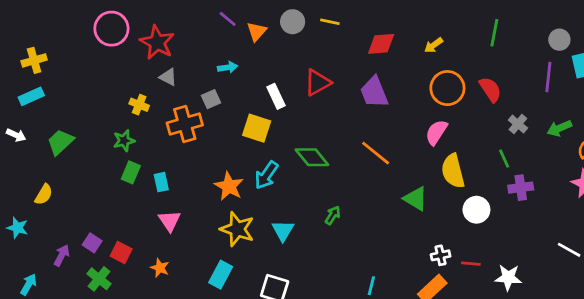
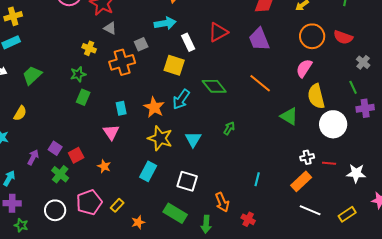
cyan arrow: (228, 67) -> (165, 23), moved, size x1.5
red semicircle: (490, 89) -> (343, 37), turned 144
cyan rectangle: (161, 182) -> (121, 108), moved
white circle: (476, 210) -> (333, 124), size x1.4
red square: (121, 253) -> (76, 155), turned 35

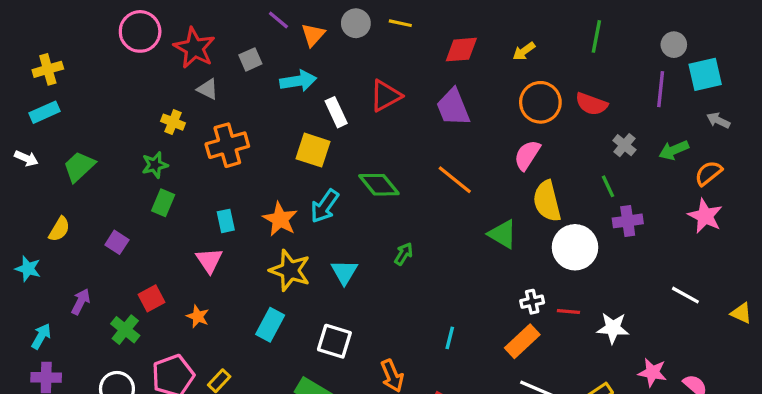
gray square: (141, 44) -> (250, 59), moved
purple square: (55, 148) -> (117, 242), moved

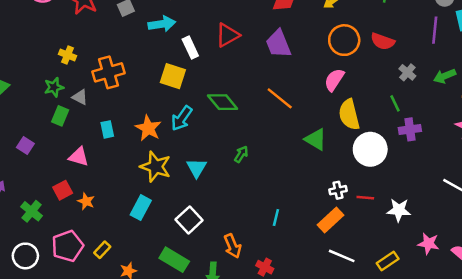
gray triangle: (208, 89) -> (80, 97), moved
pink triangle: (209, 260) -> (79, 157), moved, turned -40
red square: (152, 298) -> (63, 190), moved
white square: (334, 341) -> (189, 220), turned 30

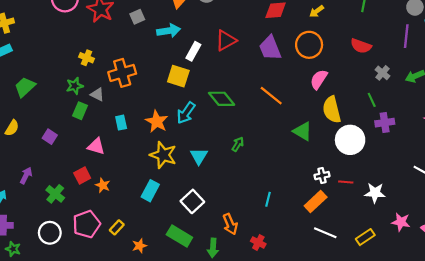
orange circle: (344, 40) -> (309, 45), moved
white rectangle: (190, 48) -> (193, 51), turned 54

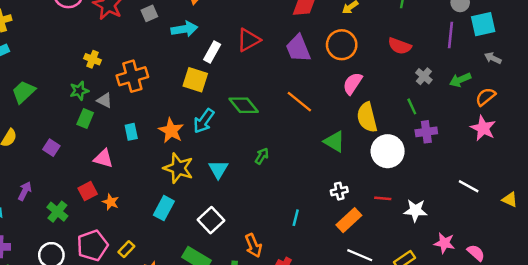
white cross: (322, 176) -> (339, 191), moved

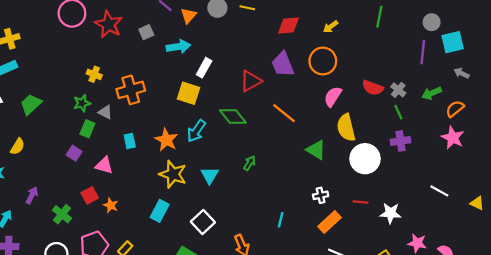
red triangle: (249, 40) -> (251, 81), moved
red semicircle: (400, 46) -> (373, 88), moved
green line: (412, 106) -> (398, 112), moved
purple square: (51, 148) -> (74, 153), moved

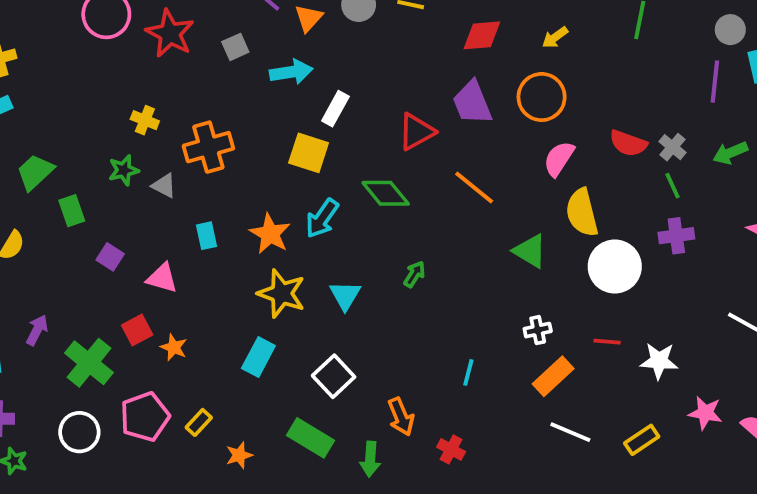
green rectangle: (87, 129) -> (72, 211), moved, turned -42
green cross: (62, 214) -> (89, 363), size x1.4

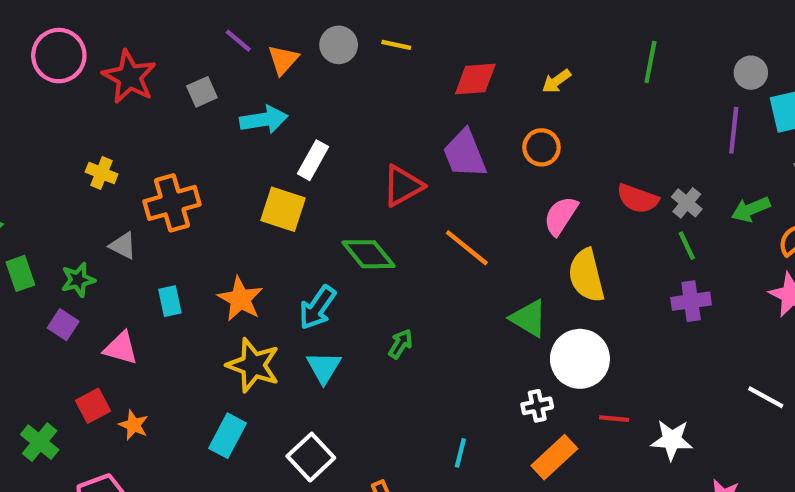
orange circle: (542, 97) -> (542, 147), size x0.7
green star: (124, 170) -> (78, 280), moved
cyan arrow: (322, 218) -> (317, 308), moved
white circle: (615, 266) -> (580, 359), moved
green cross: (89, 363) -> (40, 442), size x0.7

